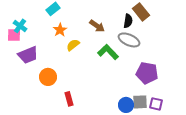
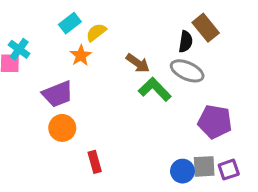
brown arrow: (97, 26) -> (138, 63), moved
yellow semicircle: (73, 45) -> (96, 32), moved
purple trapezoid: (28, 55) -> (58, 94), moved
purple square: (156, 104) -> (229, 170), turned -32

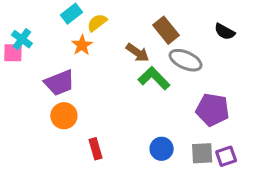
brown rectangle: (206, 28) -> (166, 30), moved
black semicircle: (186, 42) -> (225, 32), moved, turned 110
blue circle: (182, 171) -> (162, 149), moved

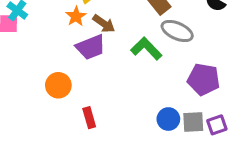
brown arrow: (138, 53) -> (104, 24), moved
purple trapezoid: (59, 83) -> (91, 47), moved
blue circle: (162, 149) -> (168, 119), moved

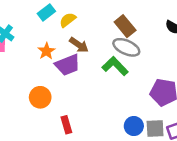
orange star: (76, 16) -> (46, 51), moved
gray ellipse: (177, 31) -> (126, 47), moved

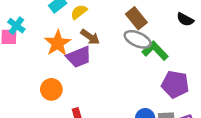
orange star: (46, 51) -> (58, 43), size x1.5
green L-shape: (115, 66) -> (155, 51), moved

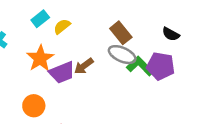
brown arrow: (90, 37) -> (84, 66), moved, turned 108
purple pentagon: (175, 84) -> (161, 66), moved

